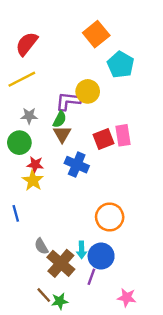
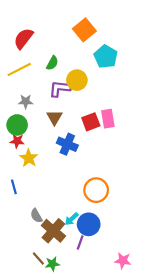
green semicircle: (60, 119) -> (52, 63), moved
red star: (35, 165) -> (17, 141), moved
cyan arrow: (82, 250) -> (72, 219), turned 48
pink star: (127, 297) -> (123, 261), moved

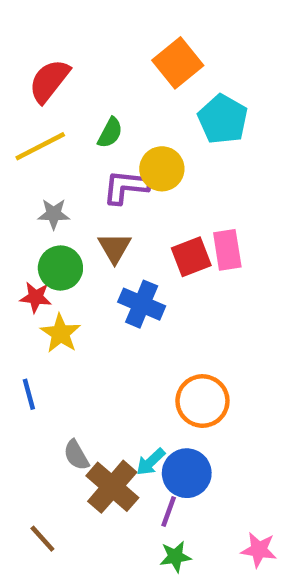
green circle: (17, 125) -> (60, 268), moved
brown line: (38, 258) -> (42, 539), moved
green star: (52, 264) -> (175, 557), moved

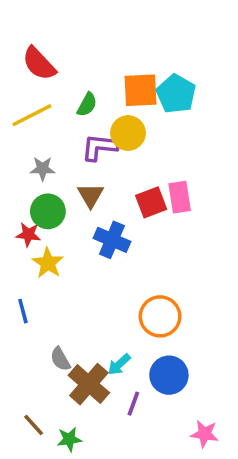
orange square: (178, 63) -> (140, 90), moved, turned 36
red semicircle: (49, 81) -> (39, 64), turned -81
blue circle: (187, 473) -> (169, 375), moved
green star: (175, 557) -> (69, 439), moved

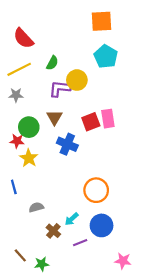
orange square: (140, 90) -> (102, 21), moved
gray star: (43, 169) -> (16, 95), moved
gray semicircle: (60, 359) -> (36, 207), moved, turned 104
brown cross: (89, 384) -> (53, 231), size x0.6
purple line: (133, 404) -> (80, 243), turned 48

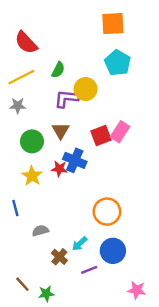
pink rectangle: (108, 119) -> (120, 132), turned 42
red star: (17, 141) -> (59, 169), moved

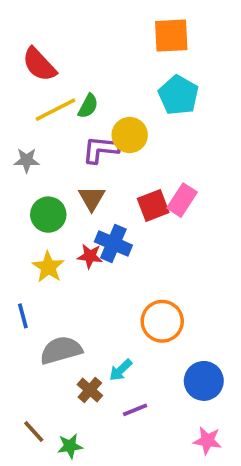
yellow line: (21, 77) -> (56, 110), moved
gray semicircle: (40, 231) -> (61, 350), size x1.6
blue circle: (113, 251) -> (204, 381), moved

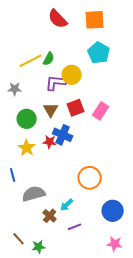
red semicircle: (39, 64) -> (58, 19), moved
red square: (153, 206) -> (76, 108), moved

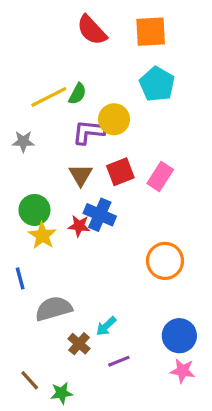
green circle: (27, 119) -> (34, 210), moved
orange circle: (90, 178) -> (165, 261), moved
pink star: (115, 244) -> (183, 371), moved

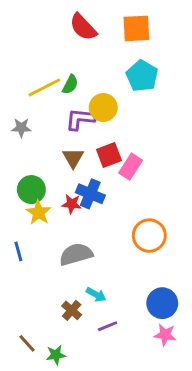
pink rectangle: (160, 177) -> (131, 167), moved
gray semicircle: (54, 309) -> (76, 254), moved
cyan arrow: (106, 326) -> (96, 295), turned -108

